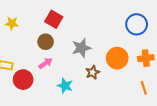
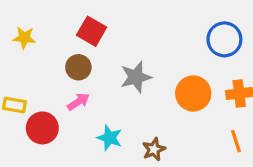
brown star: (93, 72) -> (154, 149), moved

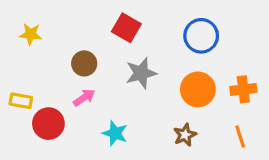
red square: (92, 31) -> (126, 28), moved
blue circle: (224, 39) -> (201, 36), moved
brown star: (154, 149) -> (185, 135), moved

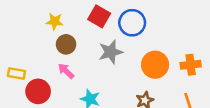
yellow star: (31, 34) -> (55, 21), moved
blue circle: (201, 36) -> (132, 23), moved
pink arrow: (84, 98) -> (66, 71), turned -102

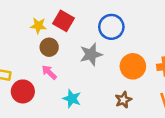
red square: (99, 16) -> (63, 21), moved

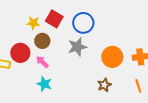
blue circle: (111, 27) -> (83, 23), moved
red circle: (23, 91) -> (20, 53), moved
cyan star: (72, 99) -> (44, 84), moved

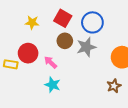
yellow star: (33, 23) -> (32, 22), moved
brown circle: (42, 41) -> (65, 41), moved

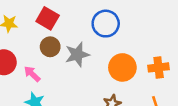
blue circle: (92, 22) -> (106, 24), moved

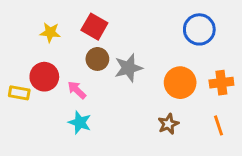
blue circle: (106, 24) -> (199, 29), moved

